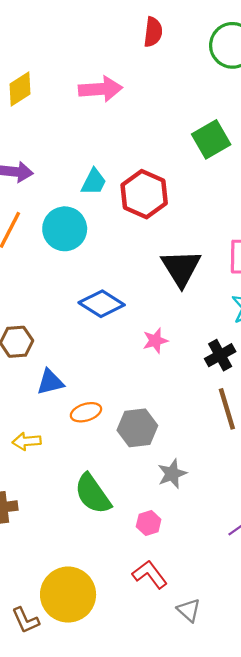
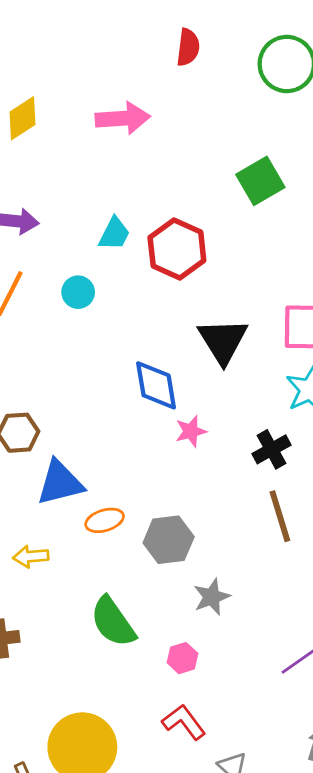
cyan circle: (65, 229) -> (78, 292), size x0.6
blue diamond: (102, 304) -> (156, 385), moved, turned 48
blue triangle: (50, 382) -> (60, 483), size x1.4

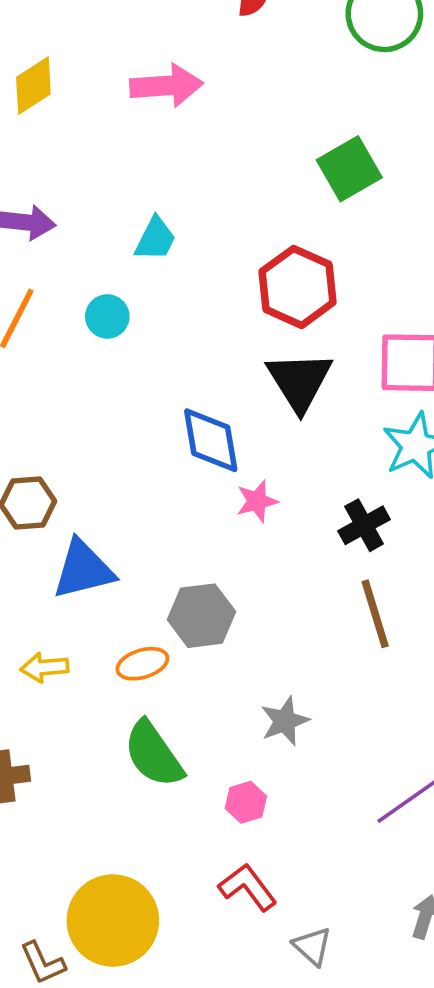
red hexagon: (177, 249) -> (298, 287), moved
orange ellipse: (105, 520) -> (142, 664), moved
gray hexagon: (169, 540) -> (202, 616), moved

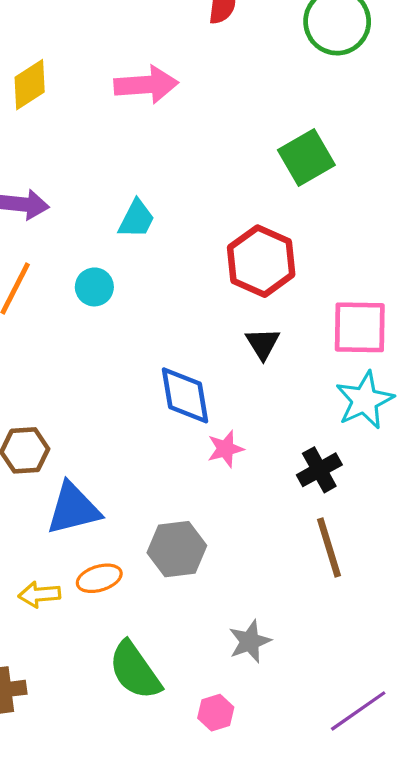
black triangle: (299, 381) -> (263, 344), size x0.6
orange ellipse: (142, 664) -> (99, 578), moved

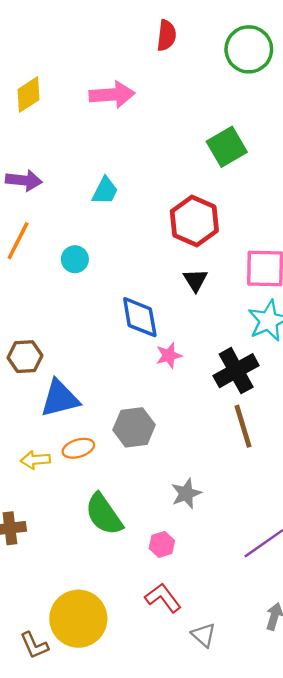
cyan circle: (94, 287) -> (75, 259), moved
black cross: (319, 470) -> (236, 371), size x1.4

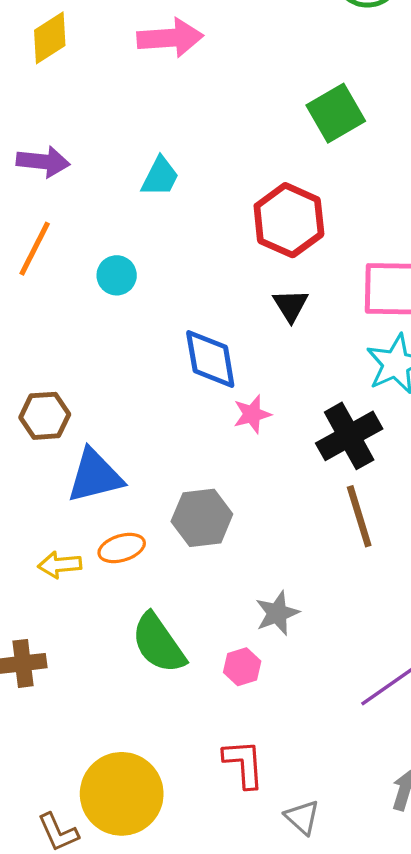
pink hexagon: (162, 544) -> (242, 667), moved
red L-shape: (163, 598) -> (244, 764), turned 33

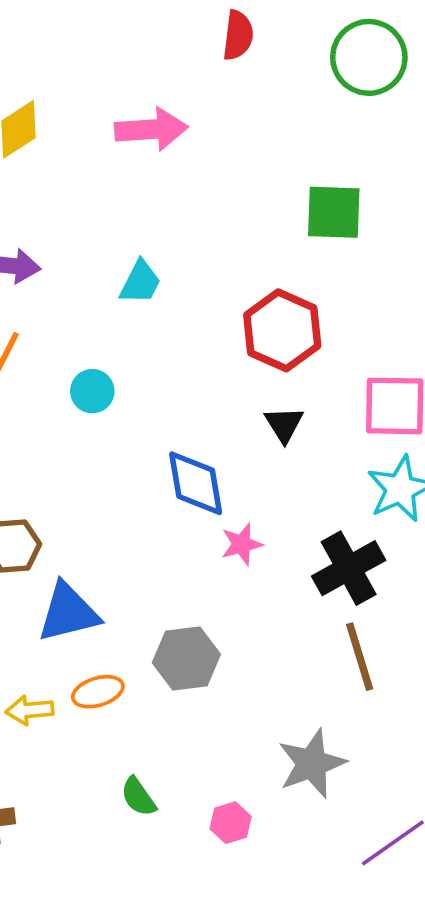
green square: (336, 113) -> (334, 212), turned 32
gray star: (277, 613) -> (312, 764), moved, size x1.4
green semicircle: (158, 643) -> (138, 797), size x0.6

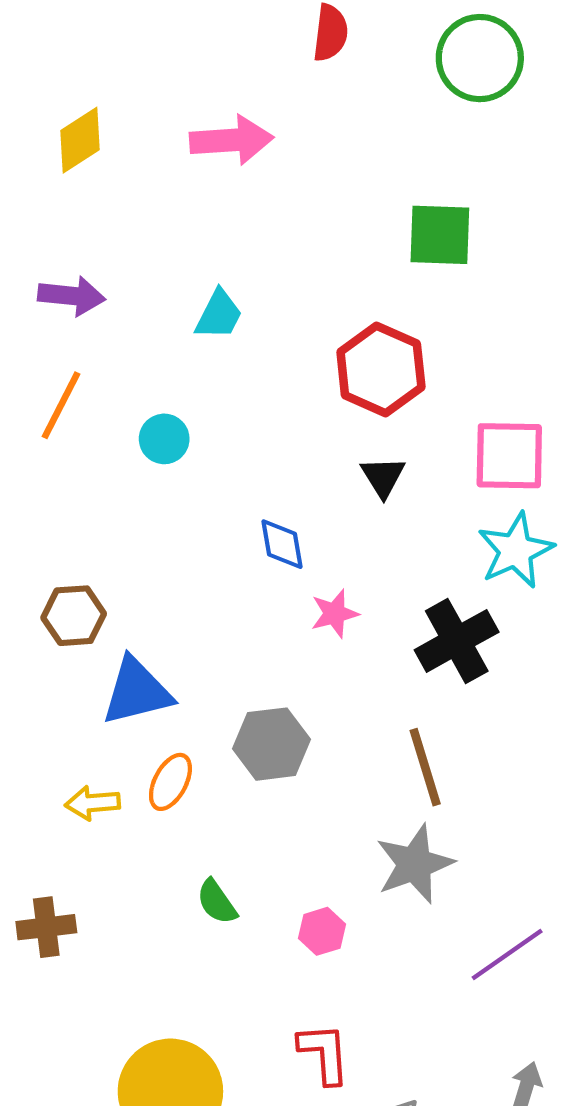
blue diamond: (196, 483) -> (282, 544), size x0.7
brown line: (360, 657) -> (425, 767), moved
orange ellipse: (98, 692) -> (170, 782), turned -45

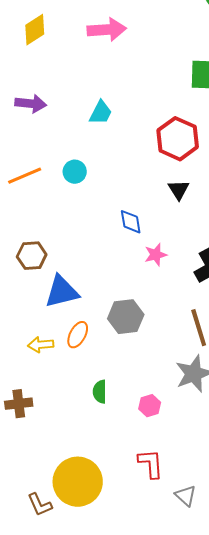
orange line: (61, 405) -> (25, 176), moved, turned 40
green semicircle: (217, 902) -> (100, 392), turned 35

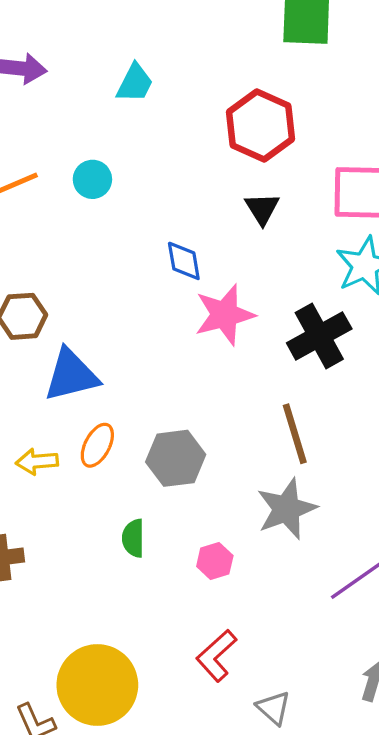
pink star: (156, 255) -> (225, 315), size x1.6
gray hexagon: (126, 317) -> (176, 458), moved
red L-shape: (151, 464) -> (216, 656), turned -128

